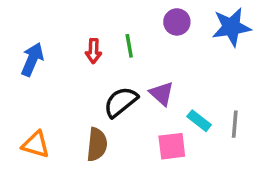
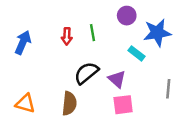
blue star: (231, 27) -> (157, 33), moved
purple triangle: (162, 93) -> (117, 79), moved
cyan rectangle: (199, 121) -> (136, 53), moved

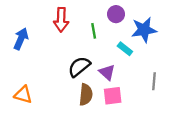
green line: (93, 33) -> (94, 31), moved
red arrow: (67, 36) -> (61, 20), moved, size x1.5
brown semicircle: (69, 103) -> (86, 95), moved

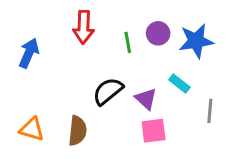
purple circle: (116, 14) -> (158, 33), moved
cyan rectangle: (125, 49) -> (179, 84), moved
brown semicircle: (86, 95) -> (77, 131), moved

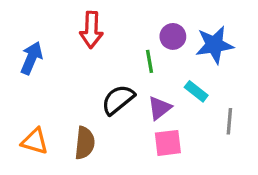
green line: (128, 42) -> (150, 61), moved
purple triangle: (146, 99) -> (160, 108), turned 40

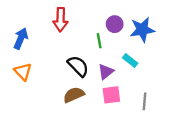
black semicircle: (118, 100) -> (78, 66), turned 85
gray line: (229, 121) -> (144, 101), moved
orange triangle: (35, 141) -> (23, 72), moved, turned 30
brown semicircle: (85, 143) -> (74, 95), moved, turned -120

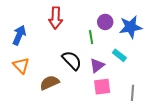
brown semicircle: (74, 95) -> (50, 83), moved

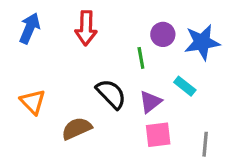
blue arrow: (19, 35) -> (30, 28), moved

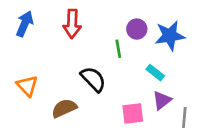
purple triangle: (150, 102) -> (162, 100), moved
gray line: (205, 144) -> (184, 117), moved

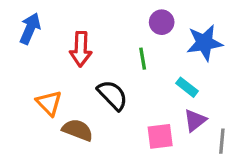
red arrow: (72, 24) -> (81, 49), moved
purple circle: (137, 29) -> (162, 22), moved
orange triangle: (27, 86) -> (49, 103), moved
brown semicircle: (64, 108) -> (78, 130), turned 45

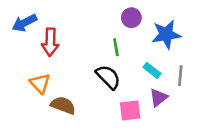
blue arrow: (30, 29) -> (24, 23), turned -140
red arrow: (81, 49) -> (50, 42), moved
black semicircle: (112, 95) -> (108, 77), moved
gray line: (222, 141) -> (180, 76), moved

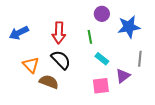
blue arrow: (24, 23) -> (19, 33), moved
red arrow: (50, 42) -> (59, 33), moved
cyan rectangle: (152, 70) -> (102, 59), moved
black semicircle: (108, 77) -> (61, 60), moved

